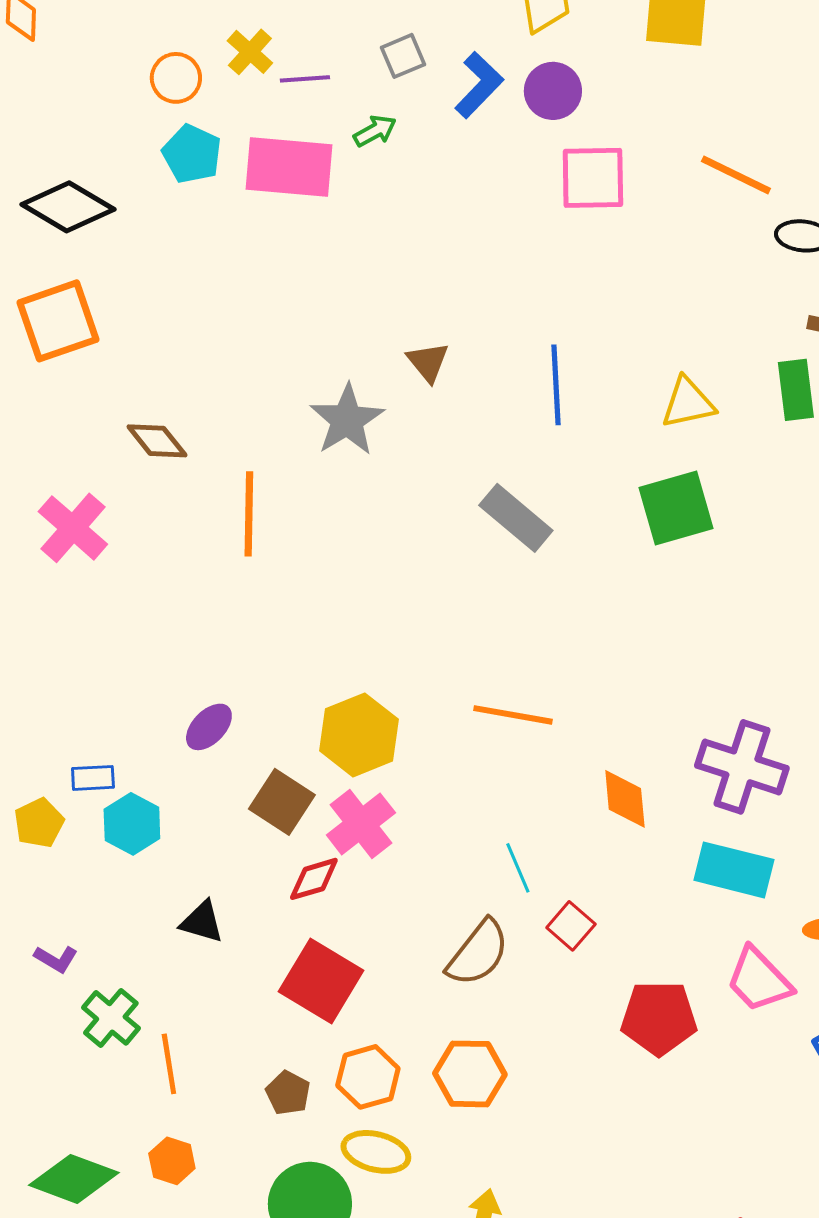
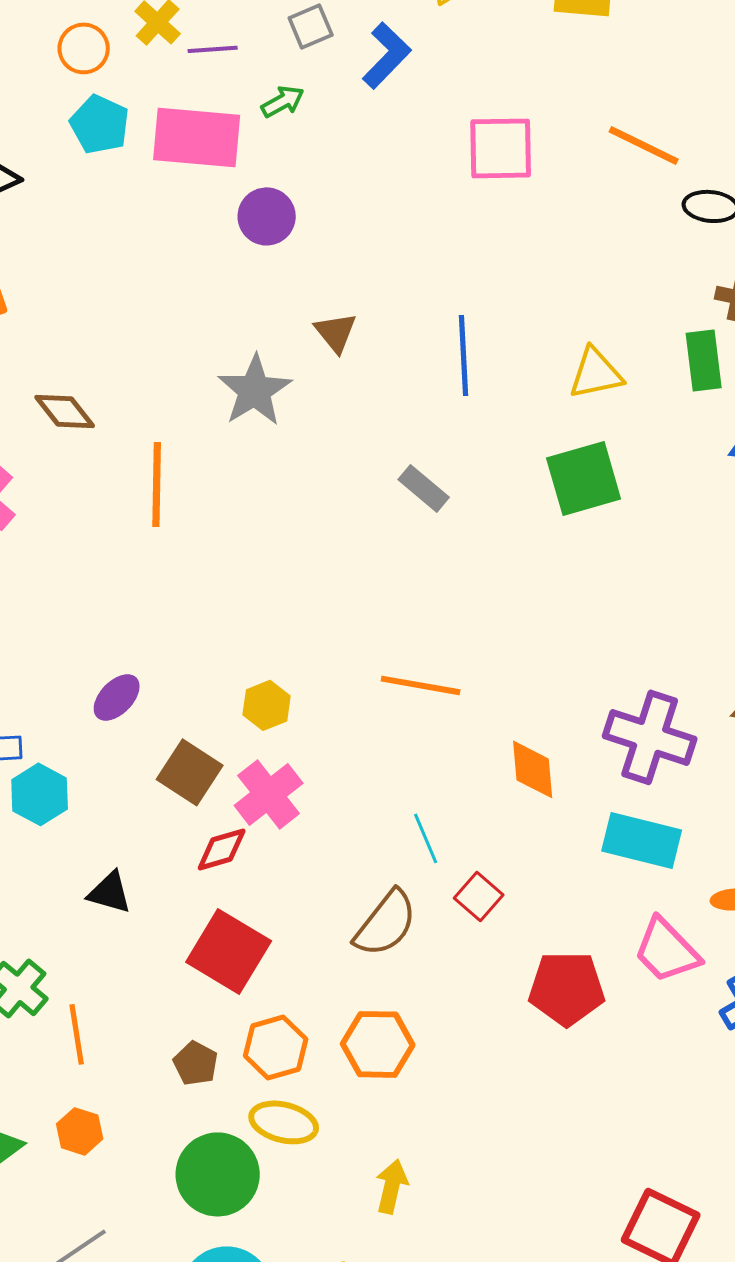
purple circle: (553, 91) -> (267, 216), moved
gray rectangle: (516, 518) -> (424, 488), size x0.7
yellow hexagon: (359, 735) -> (267, 705), size x0.6

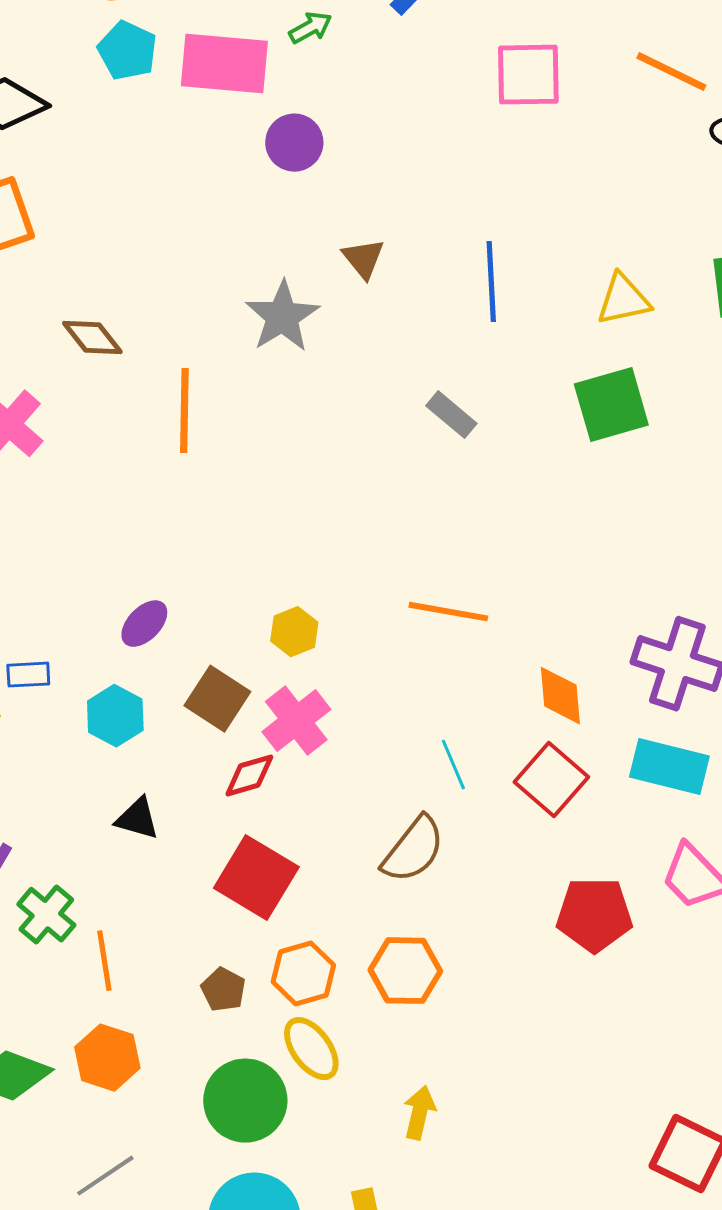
cyan hexagon: (40, 794) -> (115, 716), moved
red square: (479, 896) -> (551, 780), moved, size x1.5
yellow ellipse: (284, 1122) -> (311, 1049), turned 40
orange hexagon: (80, 1131) -> (107, 1058), size x1.4

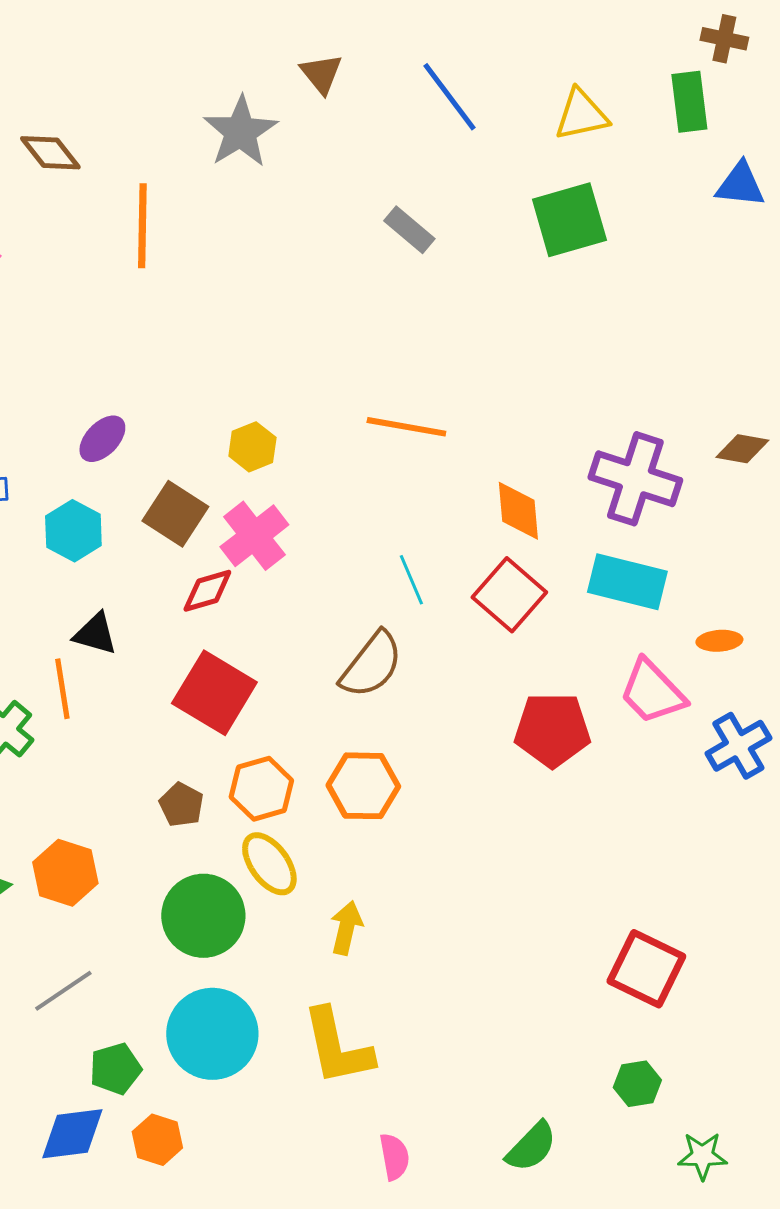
blue line: (491, 282) -> (449, 97), turned -34
orange line: (104, 961) -> (62, 689), moved
yellow arrow: (419, 1113) -> (346, 928), moved

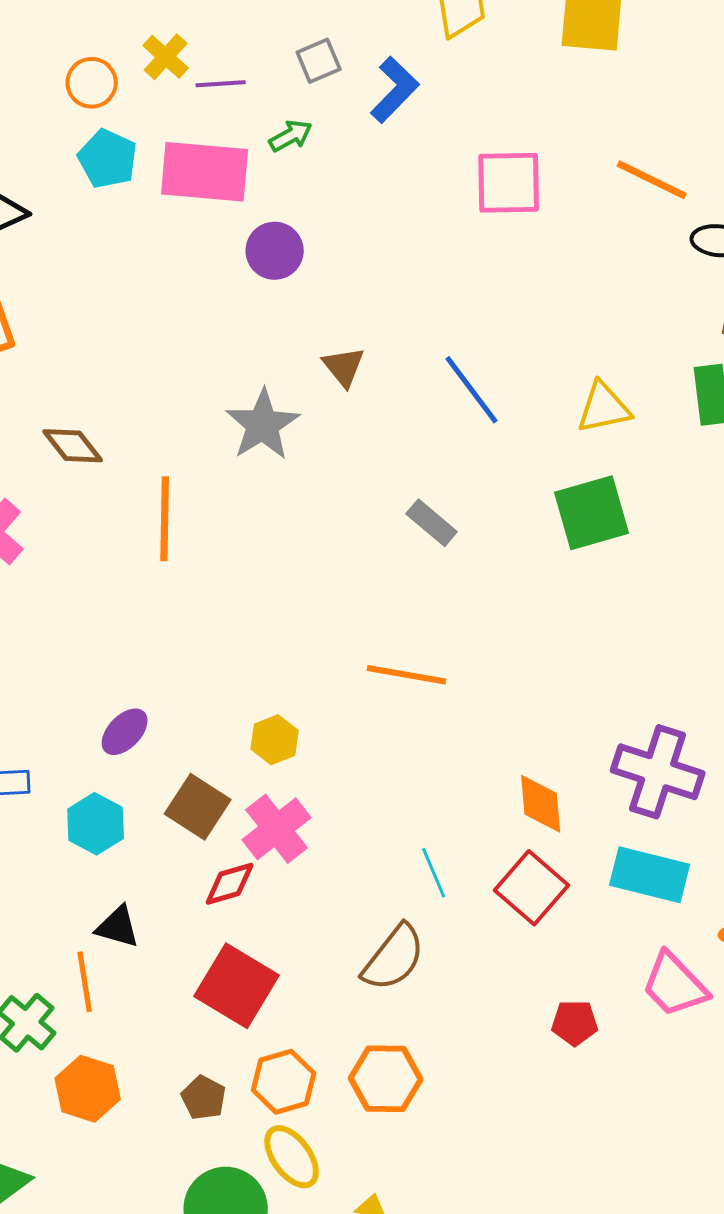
orange line: (406, 427) -> (407, 675), moved
red pentagon: (552, 730) -> (575, 1023), size x0.6
orange hexagon: (65, 873) -> (88, 1089), moved

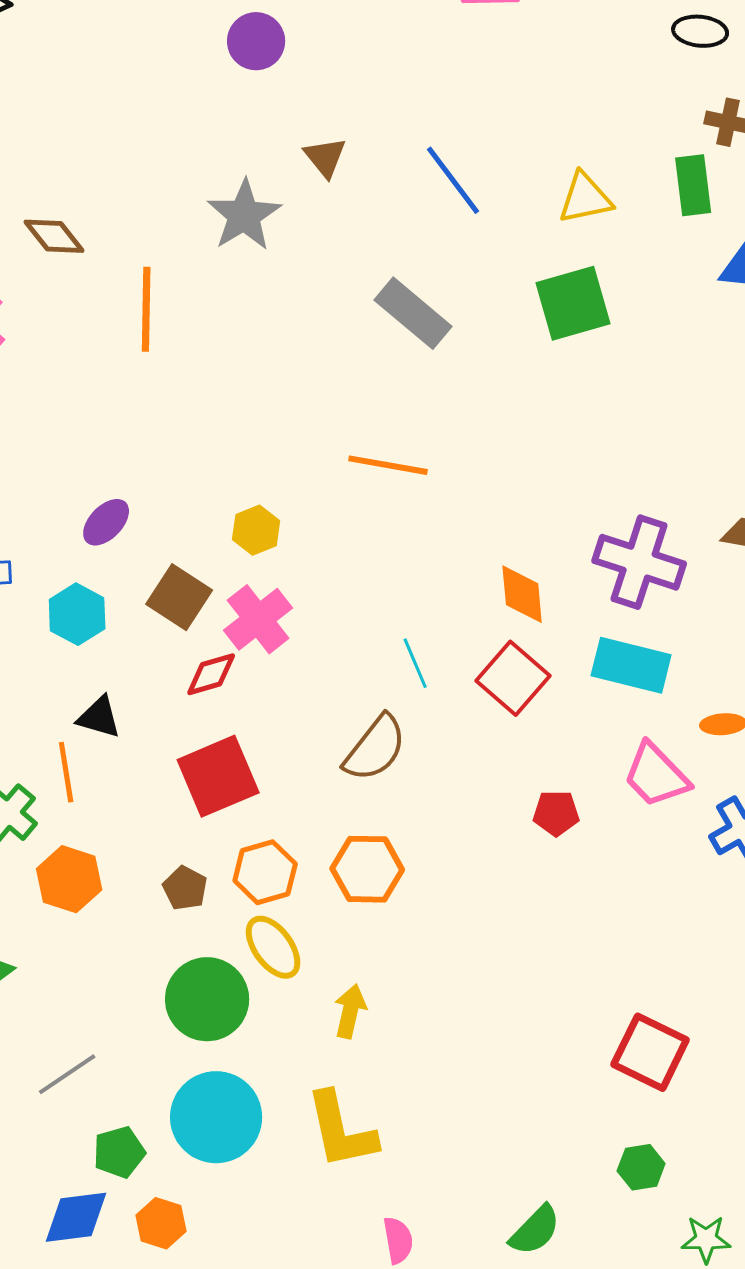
gray rectangle: (432, 523) -> (413, 313), size x1.5
red square: (237, 986) -> (218, 776), turned 36

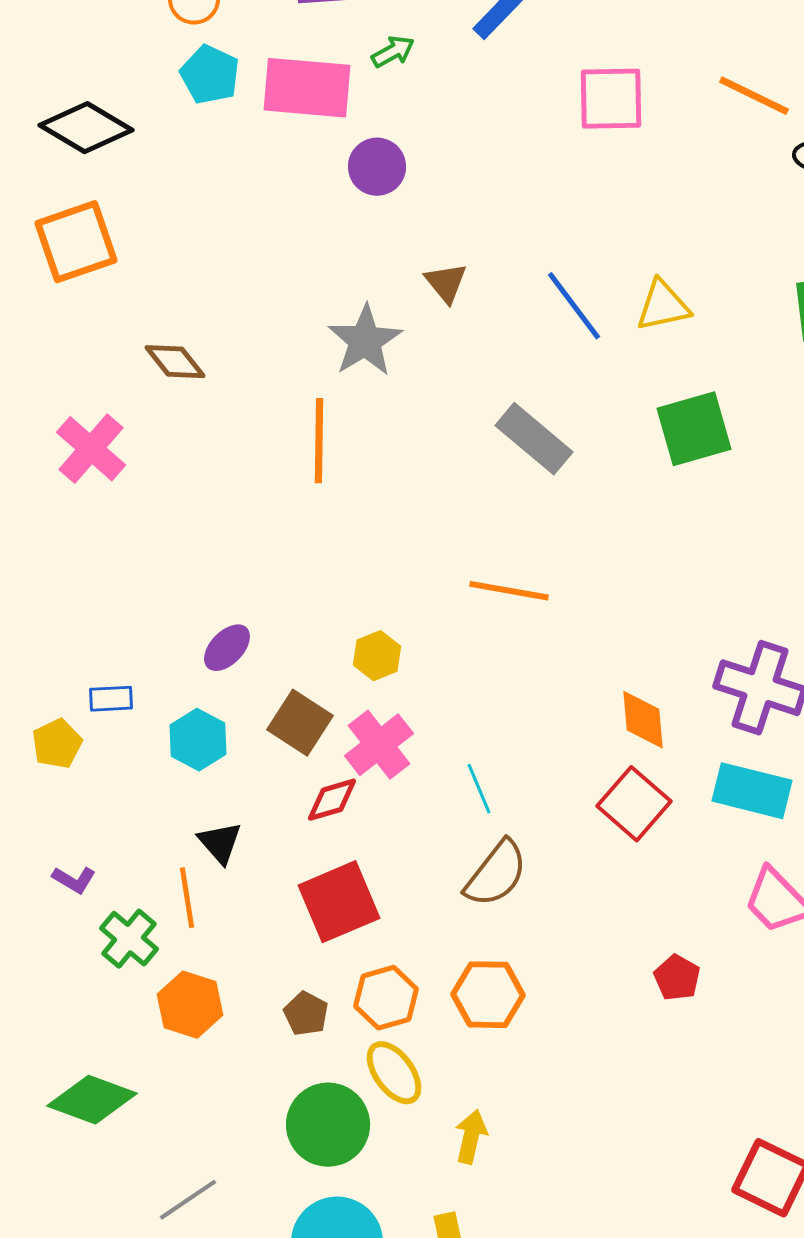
yellow triangle: (585, 198) -> (663, 306), moved
orange line: (146, 309) -> (319, 441), moved
cyan line: (415, 663) -> (479, 789), moved
black triangle: (99, 717) -> (220, 843), turned 33
red pentagon: (556, 813) -> (677, 978), moved, turned 30

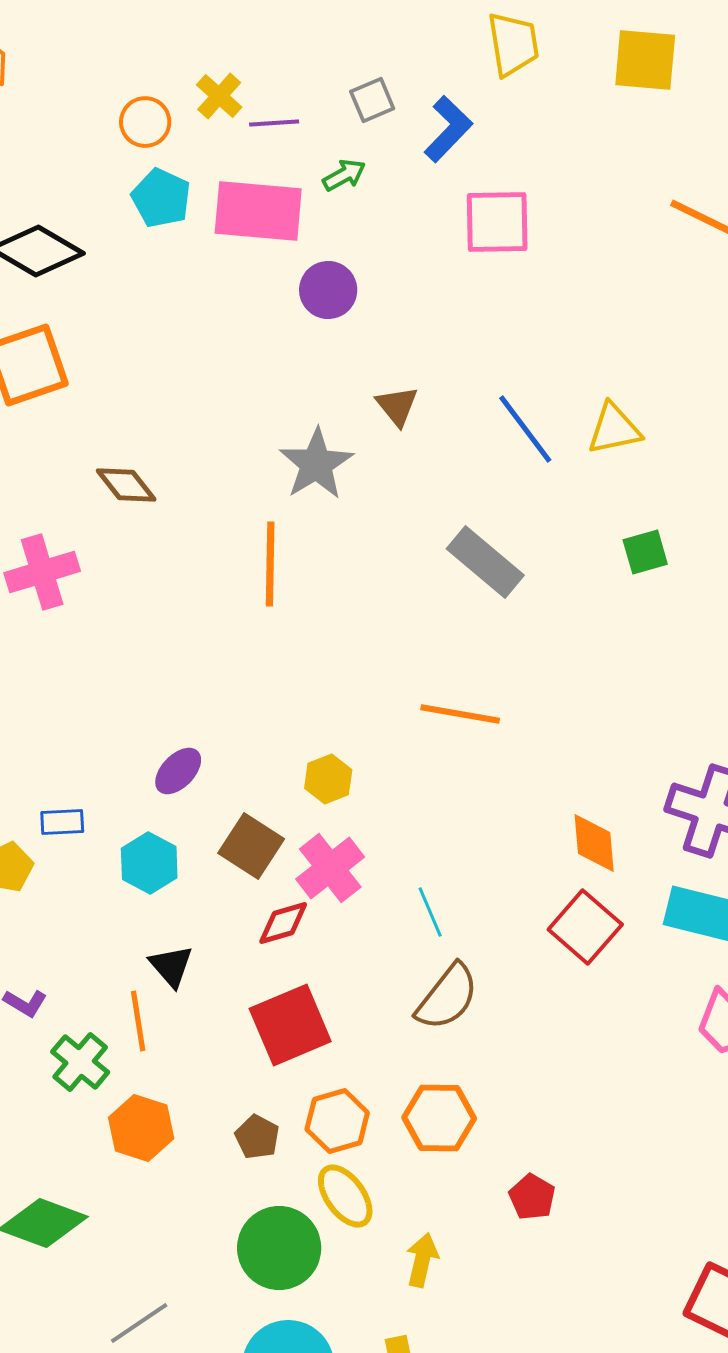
pink square: (611, 99) -> (497, 222), moved
green square: (694, 429) -> (645, 552), size x0.6
pink cross: (91, 449) -> (42, 572), turned 32
red pentagon: (677, 978) -> (532, 1197), moved

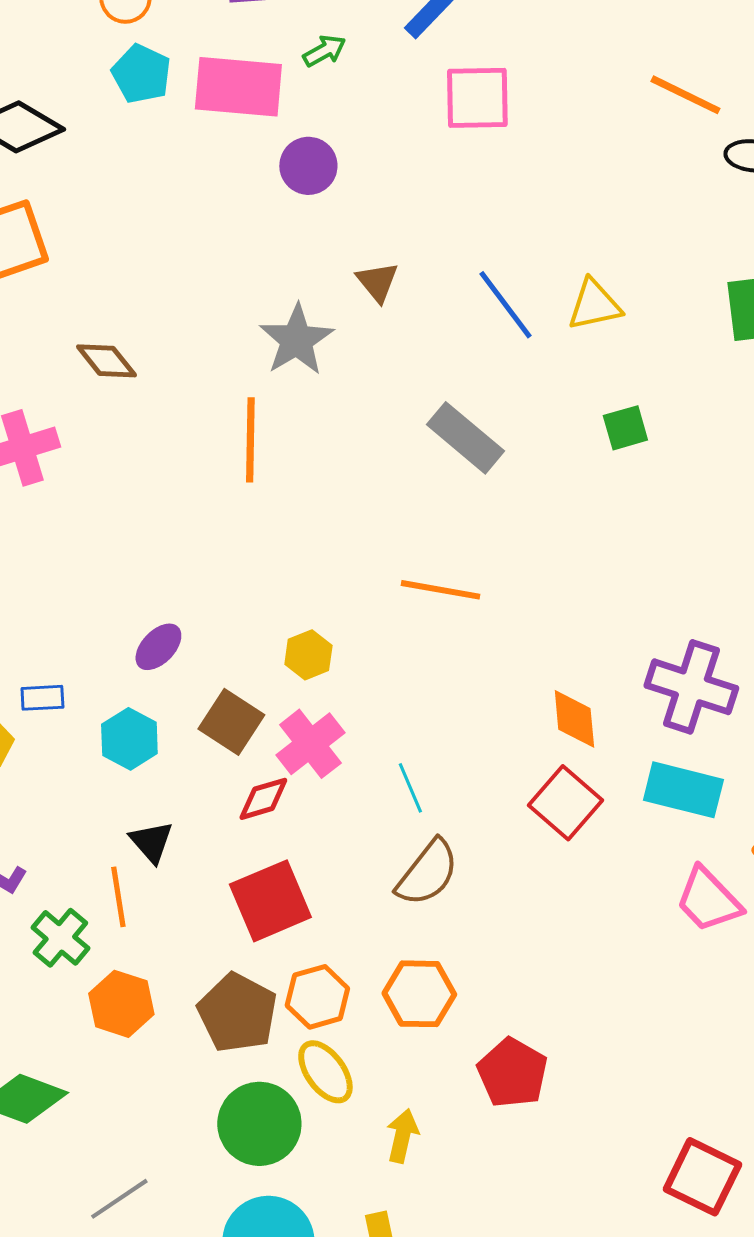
brown pentagon: (257, 1137) -> (237, 1013), size x1.8
red pentagon: (532, 1197) -> (512, 1073), size x1.5

